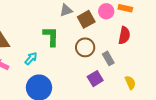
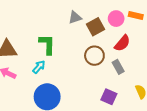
red semicircle: (124, 35) -> (122, 43), moved, turned 30
green L-shape: (51, 36) -> (47, 44), moved
purple square: (95, 79) -> (109, 97), moved, turned -35

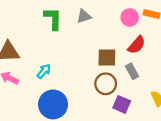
brown square: (96, 27) -> (107, 57), moved, turned 30
green L-shape: (47, 44) -> (53, 19), moved
brown circle: (94, 56) -> (106, 84), moved

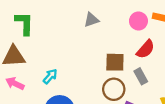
green L-shape: (53, 19) -> (24, 23), moved

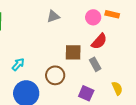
brown circle: (114, 89) -> (55, 75), moved

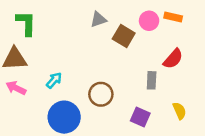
red semicircle: (99, 41) -> (173, 59), moved
brown square: (73, 52) -> (124, 36), moved, turned 30
gray rectangle: (95, 64) -> (152, 80), turned 32

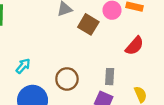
gray rectangle: (152, 80) -> (110, 77), moved

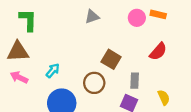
brown square: (88, 24) -> (111, 59), moved

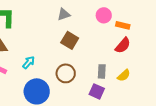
orange rectangle: (158, 14) -> (123, 25), moved
brown square: (111, 59) -> (70, 40), moved
yellow semicircle: (164, 97) -> (124, 75), moved, turned 72

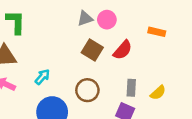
pink circle: (104, 15) -> (107, 20), moved
red semicircle: (123, 45) -> (123, 50), moved

